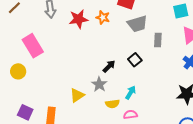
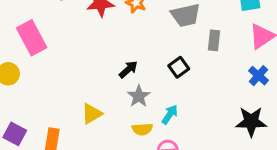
black arrow: (109, 66) -> (128, 69), moved
gray star: (99, 84) -> (139, 96), moved

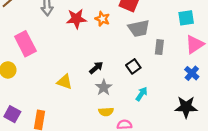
yellow triangle: (92, 114) -> (64, 82), moved, turned 49
cyan arrow: (170, 114) -> (142, 94), moved

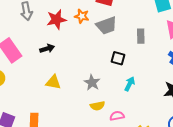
gray trapezoid: (139, 28) -> (107, 25), moved
black square: (133, 66) -> (118, 58), turned -32
black arrow: (96, 68) -> (47, 49), moved, turned 32

